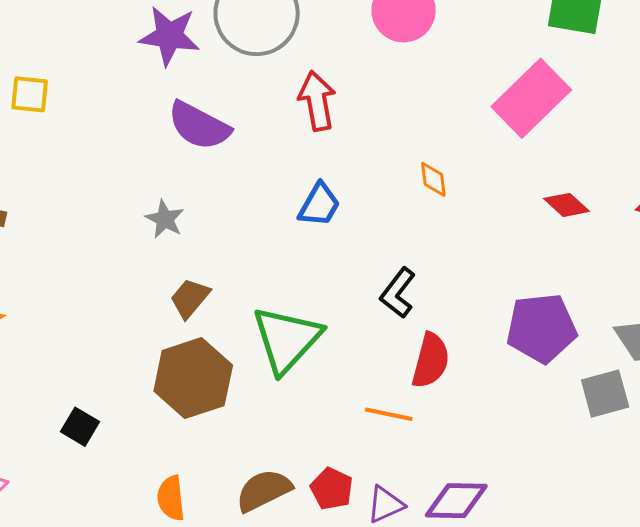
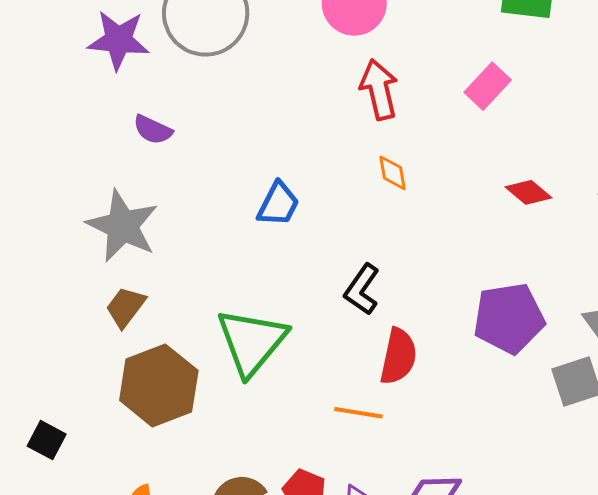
pink rectangle: (531, 98) -> (488, 86), size x0.6
red arrow: (317, 101) -> (379, 90), moved
purple semicircle: (199, 126) -> (153, 130), size x0.6
gray star: (165, 219) -> (122, 226), size x1.8
brown trapezoid: (190, 298) -> (126, 307), moved

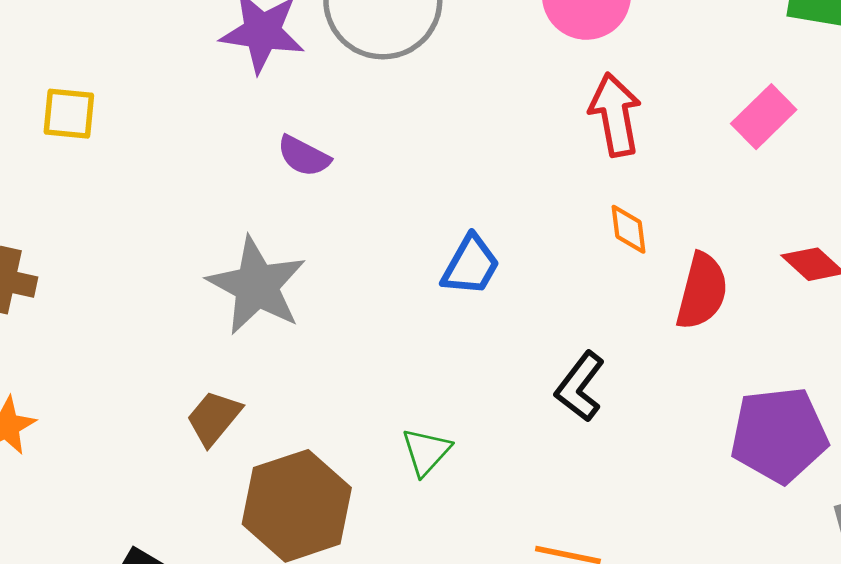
brown trapezoid: (126, 307) -> (214, 418), moved
green triangle: (252, 342) -> (426, 452), size x0.5
red semicircle: (398, 356) -> (702, 291), moved

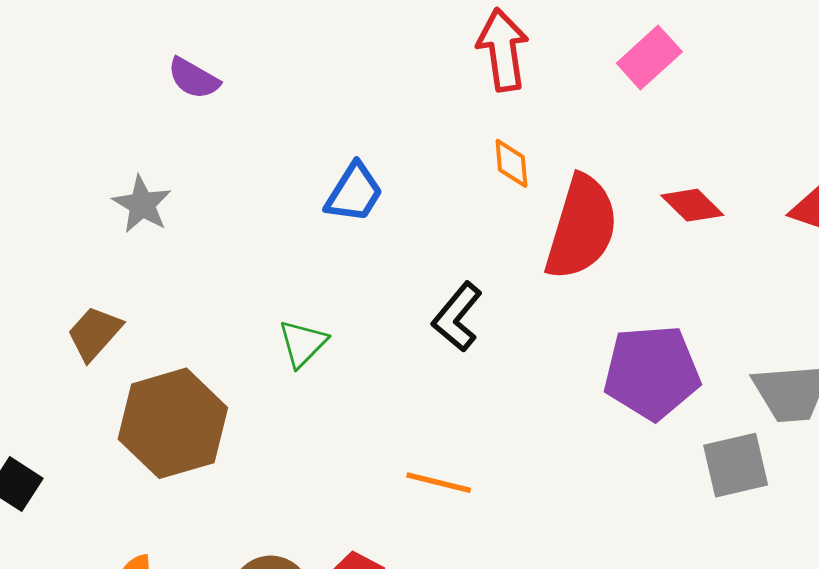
gray star: (257, 286) -> (142, 204), size x0.6
red semicircle: (702, 291) -> (581, 228), size x1.4
green triangle: (426, 452) -> (303, 343), moved

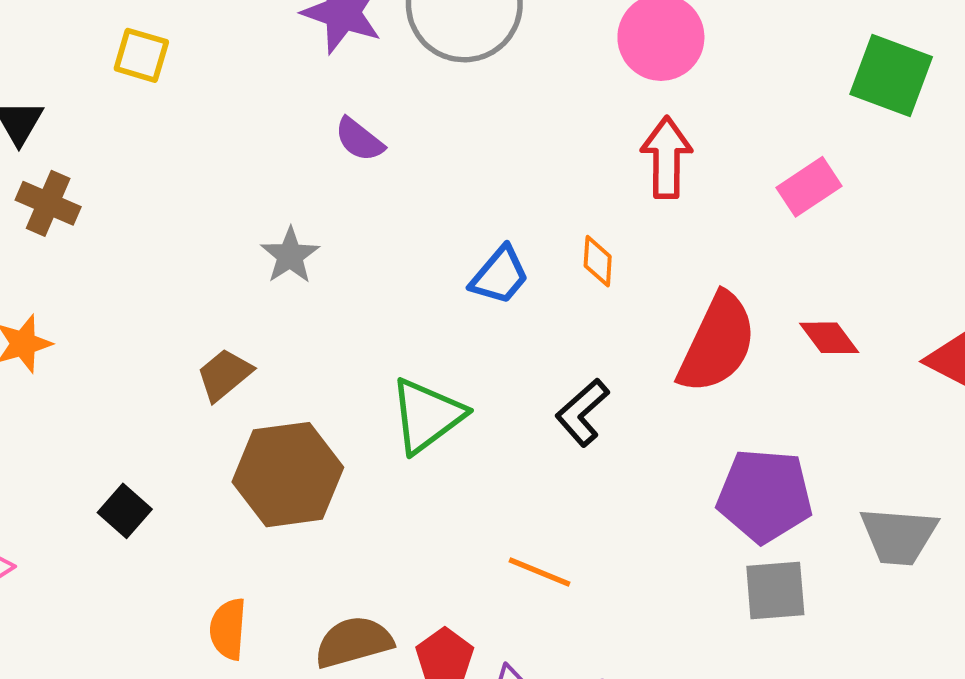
orange diamond: (511, 163) -> (598, 261), moved
green triangle: (303, 343) -> (427, 416), size x1.6
gray square: (736, 465) -> (775, 590), moved

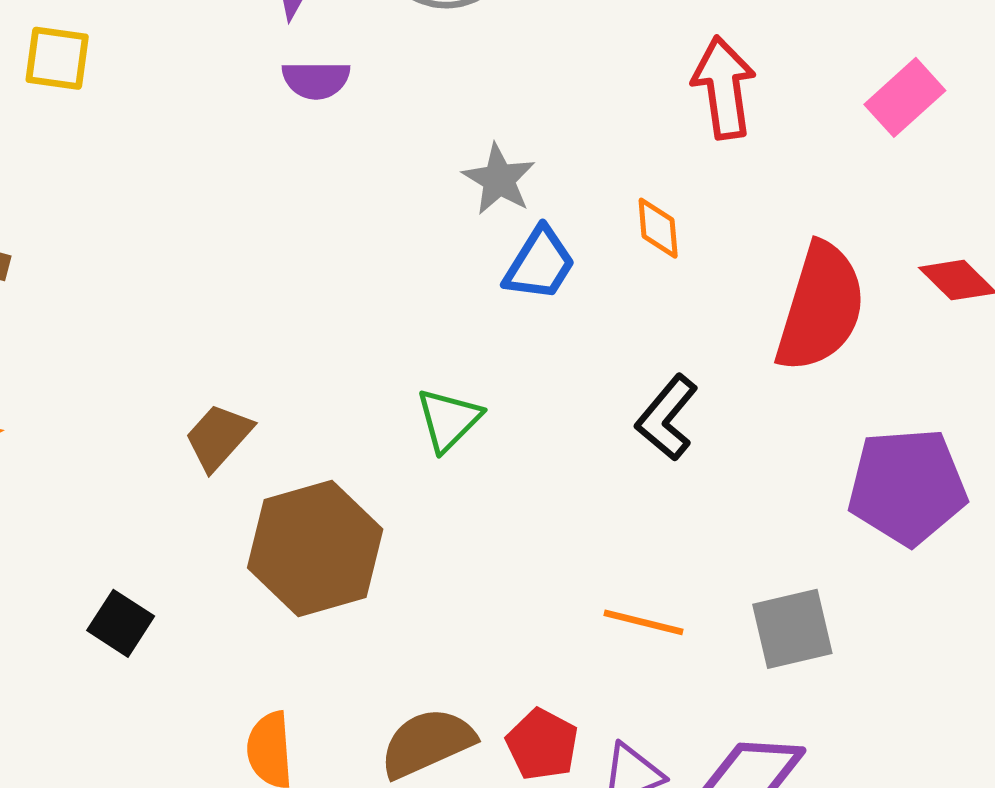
purple semicircle: (359, 140) -> (316, 80), moved, turned -30
gray star: (290, 255) -> (499, 179), moved
green triangle: (427, 416) -> (449, 420), moved, size x0.7
gray square: (775, 590) -> (792, 629), moved

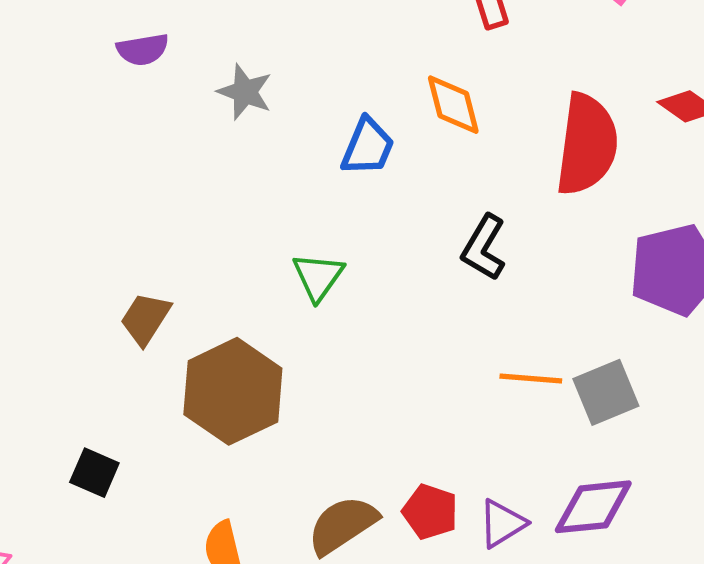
purple semicircle: (316, 80) -> (143, 50), moved
gray star: (499, 179) -> (245, 92), moved
orange diamond: (658, 228) -> (453, 105), size x1.4
orange line: (644, 622) -> (531, 378), moved

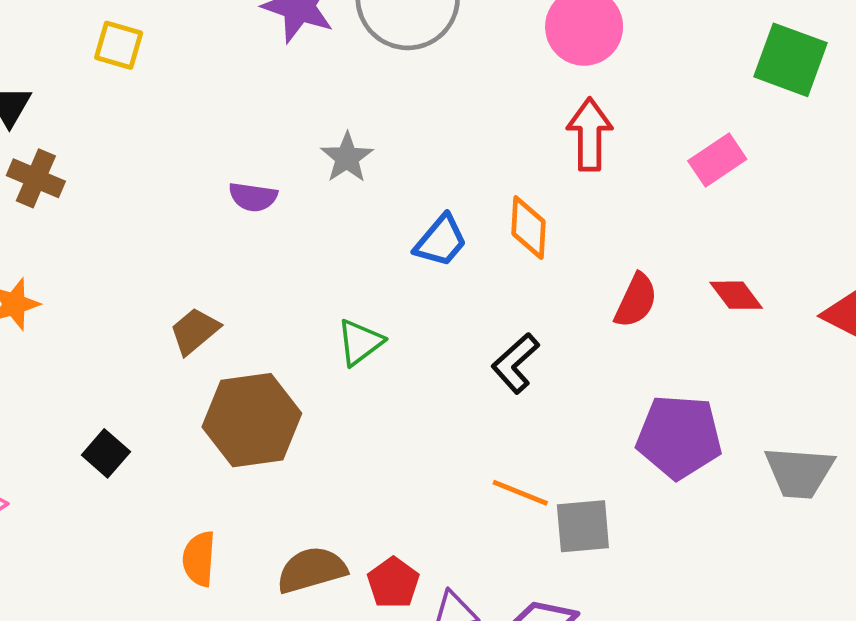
purple semicircle: (143, 50) -> (253, 197), moved
red semicircle: (587, 144) -> (636, 301), size x0.6

